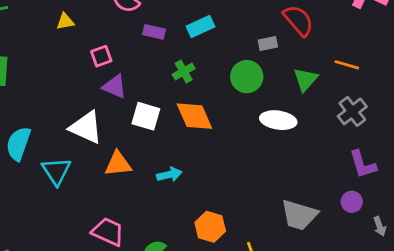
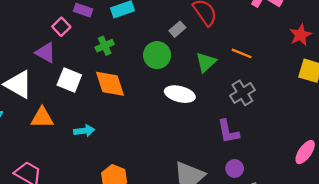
gray rectangle: (268, 44) -> (177, 29), turned -35
pink square: (101, 56) -> (61, 27), moved, turned -30
purple L-shape: (363, 164) -> (228, 131), moved

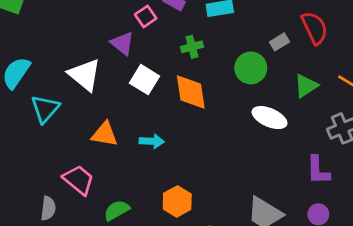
orange triangle: (42, 118) -> (105, 134), moved

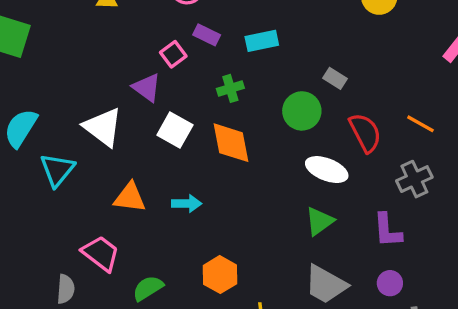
red semicircle: (315, 28) -> (365, 133), moved
gray rectangle: (279, 42) -> (335, 78), turned 66
green triangle: (306, 86) -> (319, 221), moved

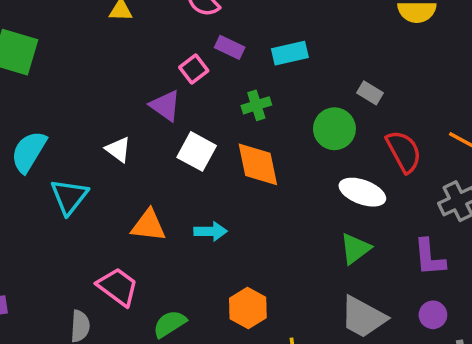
white triangle: (103, 127) -> (118, 149), size x0.6

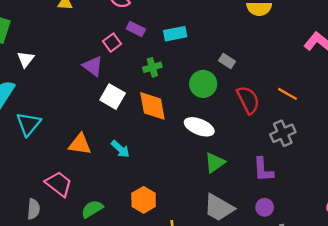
white triangle: (118, 149) -> (26, 59), moved, turned 30
white ellipse: (362, 192) -> (199, 127), moved
cyan arrow: (210, 231) -> (120, 149), turned 42

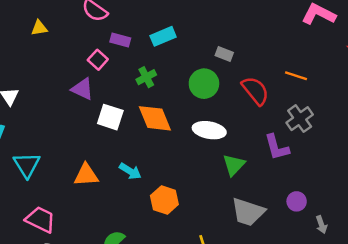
purple L-shape: (263, 170) -> (277, 147), moved
pink trapezoid: (59, 184) -> (40, 220), moved
orange hexagon: (144, 200) -> (164, 200), moved

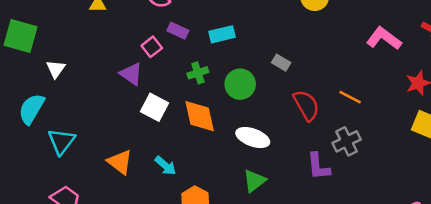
green circle: (204, 84) -> (240, 84), moved
green triangle: (234, 165) -> (254, 181), moved
orange triangle: (86, 175) -> (120, 162), turned 32

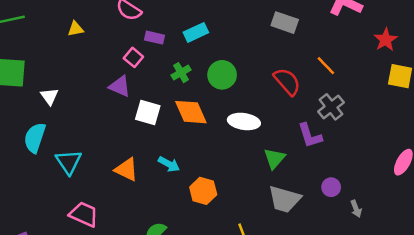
gray rectangle: (281, 63) -> (285, 23), moved, size x1.5
orange line: (350, 97) -> (326, 66), turned 30
green triangle: (254, 181) -> (274, 158), moved

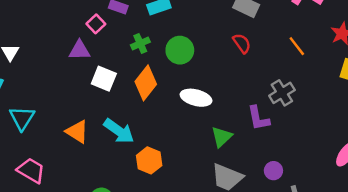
orange line: (326, 66) -> (297, 46), moved
red semicircle: (287, 82) -> (242, 43), moved, size x0.7
purple triangle: (120, 86) -> (80, 50), turned -30
orange diamond: (191, 112) -> (146, 83), turned 56
cyan arrow: (169, 164) -> (119, 131), size x1.5

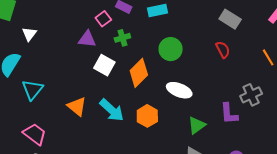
green cross: (140, 44) -> (122, 38), moved
orange hexagon: (149, 160) -> (147, 116), moved

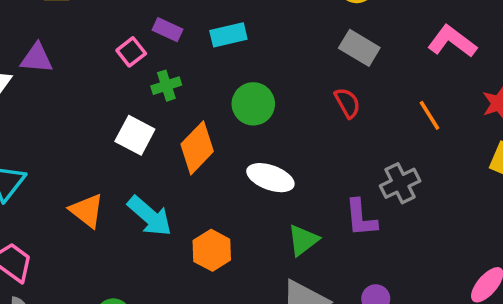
purple triangle: (87, 39) -> (37, 58), moved
orange hexagon: (147, 116) -> (212, 250), moved

